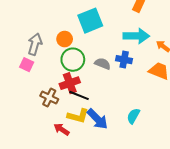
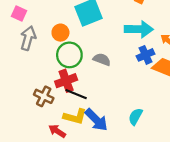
blue cross: (124, 60) -> (146, 55), moved, turned -35
pink square: (27, 65) -> (19, 14), moved

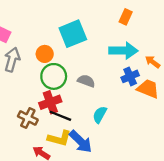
cyan semicircle: (135, 117) -> (100, 115), moved

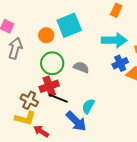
orange circle: (45, 54) -> (46, 35), moved
cyan semicircle: (100, 115) -> (88, 106), moved
yellow L-shape: (59, 138) -> (25, 118), moved

